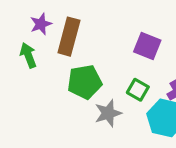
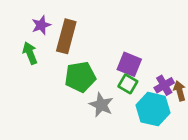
purple square: (147, 46) -> (129, 64), moved
gray star: (108, 113) -> (101, 105), turned -30

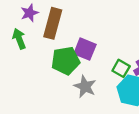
purple square: (129, 64) -> (85, 49), moved
green square: (128, 84) -> (121, 68), moved

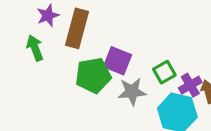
green square: (121, 68) -> (164, 72), moved, turned 30
gray star: (85, 86) -> (132, 92), moved, turned -30

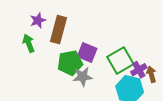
green square: (164, 72) -> (120, 61), size x1.6
gray star: (132, 92) -> (83, 77), moved

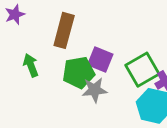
purple star: (38, 20) -> (15, 15), moved
green arrow: (29, 43) -> (31, 65), moved

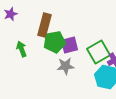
purple square: (100, 59) -> (70, 45), turned -36
green pentagon: (79, 72) -> (55, 42), moved

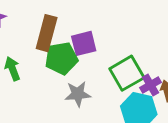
purple square: (70, 45) -> (84, 43), moved

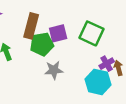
green square: (127, 73) -> (91, 33), moved, turned -35

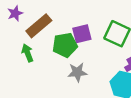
brown rectangle: (31, 26) -> (39, 26), moved, turned 35

